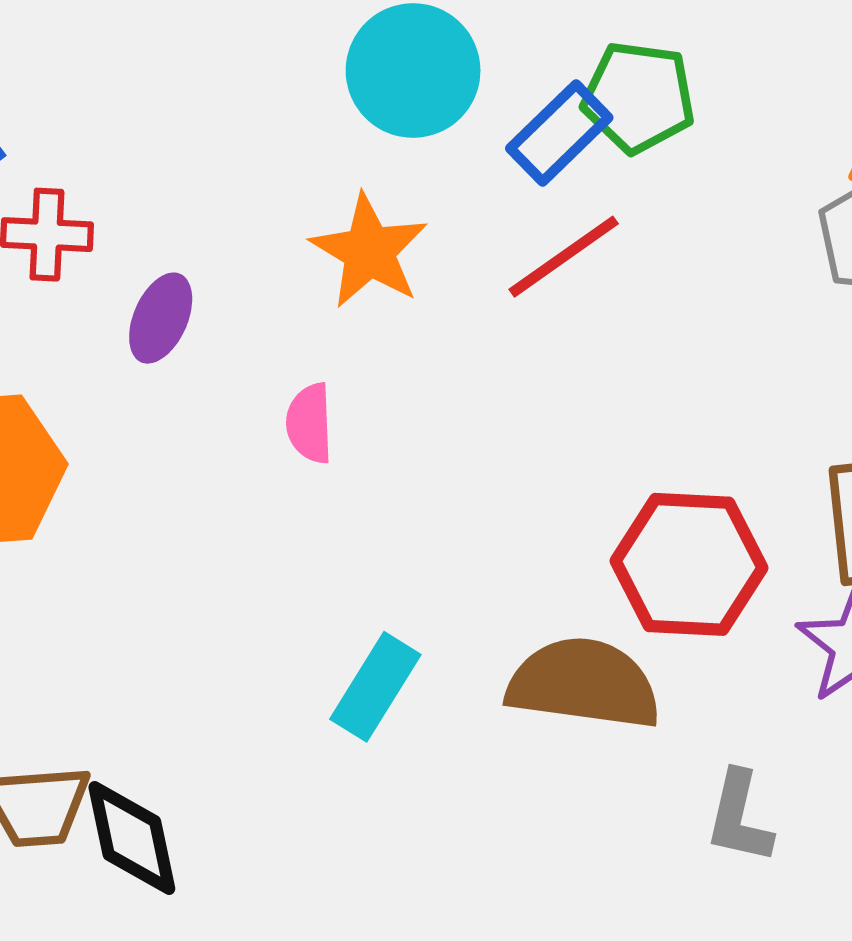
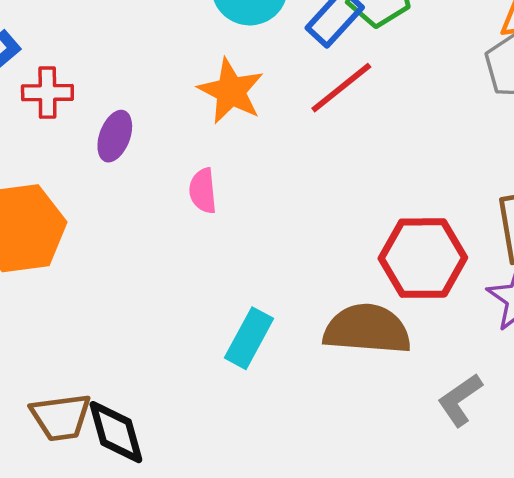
gray L-shape: (739, 817) -> (460, 400), turned 46

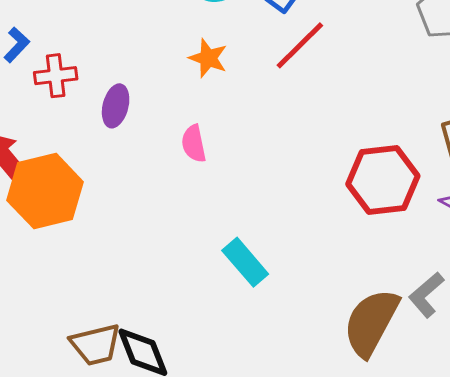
orange star: (231, 91) -> (208, 58), size x0.7
brown semicircle: (367, 329) -> (371, 322), moved, turned -60
cyan rectangle: (249, 338) -> (245, 262), turned -63

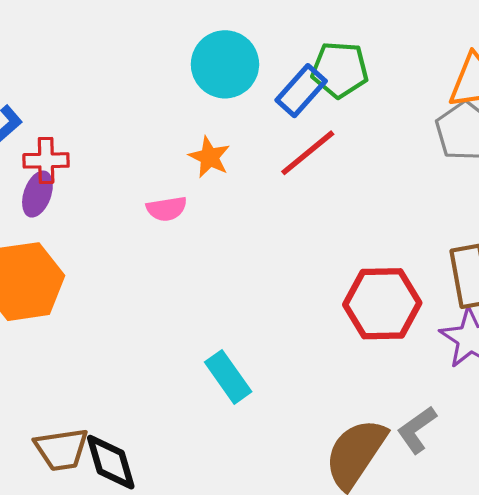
purple ellipse: (116, 106) -> (37, 194), moved
pink semicircle: (194, 144) -> (167, 209), moved, turned -93

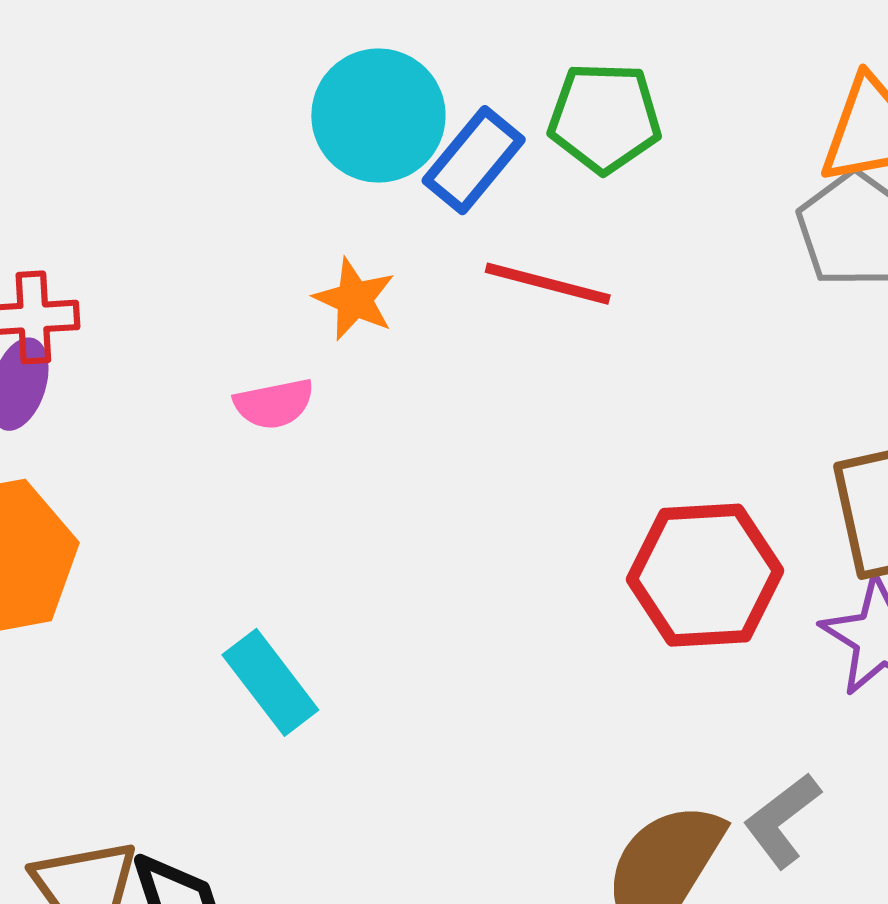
blue rectangle: (301, 91) -> (474, 160), moved
red line: (308, 153) -> (548, 284), turned 56
cyan rectangle: (228, 377) -> (270, 682), moved

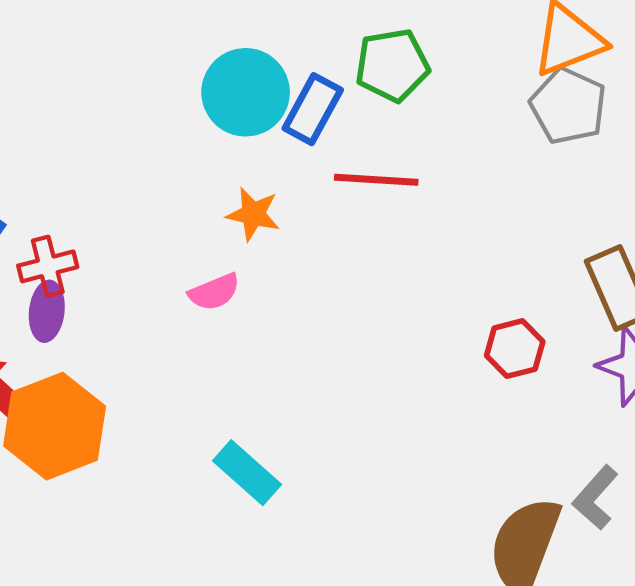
red hexagon: (705, 575) -> (515, 349), size x0.6

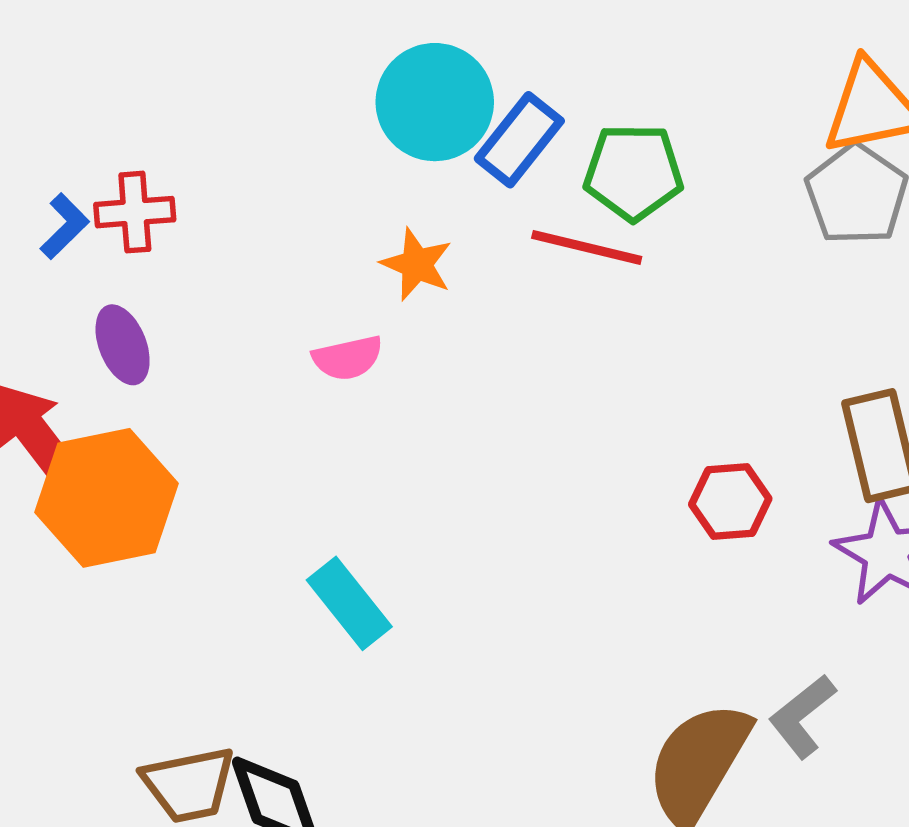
green pentagon: (392, 65) -> (633, 172), moved
red cross: (48, 266) -> (135, 212), moved
purple ellipse: (47, 311) -> (123, 345), turned -38

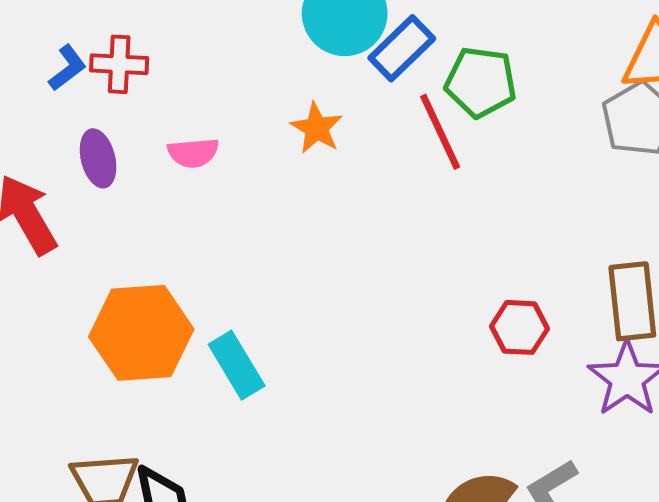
red line: (587, 247) -> (440, 132), turned 44
pink semicircle: (348, 358) -> (193, 153), moved
orange hexagon: (106, 498) -> (141, 333), moved

